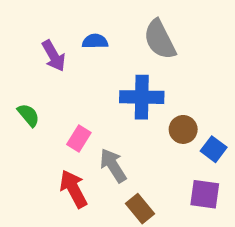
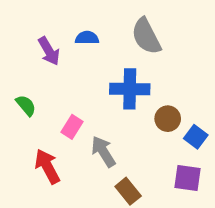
red arrow: (73, 189) -> (47, 166), moved

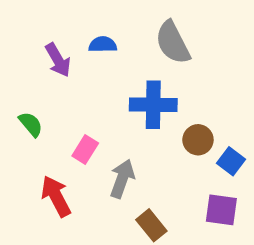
gray arrow: (103, 152) -> (122, 179), turned 52

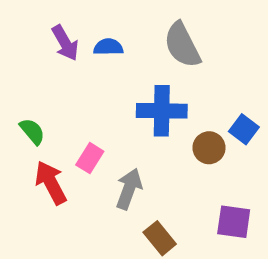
purple arrow: (58, 60) -> (65, 43), moved
blue square: (231, 161) -> (244, 129), moved
red arrow: (56, 196) -> (51, 183), moved

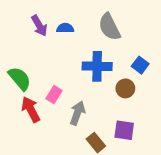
blue square: (244, 129) -> (140, 65), moved
green semicircle: (32, 131) -> (20, 79), size x1.5
purple square: (234, 222) -> (124, 130), moved

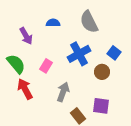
purple arrow: (39, 26) -> (26, 36), moved
blue cross: (97, 66) -> (79, 54), turned -30
pink rectangle: (54, 95) -> (46, 66), moved

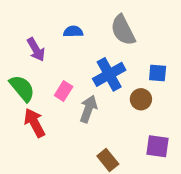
blue square: (114, 53) -> (158, 73), turned -32
gray arrow: (63, 92) -> (88, 109), moved
purple square: (101, 106) -> (158, 146), moved

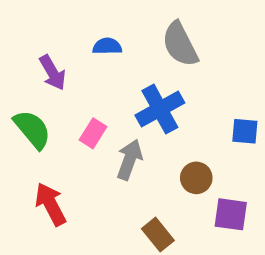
blue square: (158, 73) -> (245, 131), moved
brown circle: (141, 99) -> (196, 178), moved
red arrow: (35, 123) -> (50, 204), moved

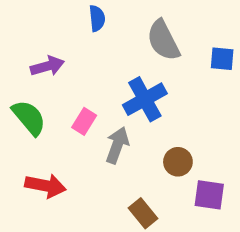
blue semicircle: (107, 46) -> (97, 18), moved, turned 85
purple arrow: (53, 73) -> (47, 66), turned -76
blue square: (245, 131) -> (222, 59), moved
red arrow: (50, 204) -> (45, 186), turned 129

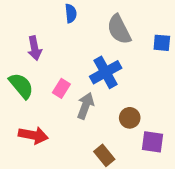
purple arrow: (47, 66) -> (35, 48), turned 95

